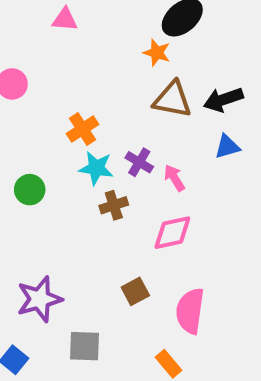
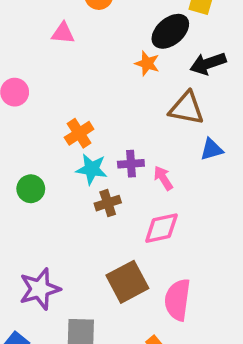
brown triangle: (172, 100) -> (186, 108), moved
black arrow: (223, 100) -> (208, 63), moved
purple cross: (139, 162) -> (131, 164), turned -35
brown square: (135, 291) -> (127, 282), size x1.6

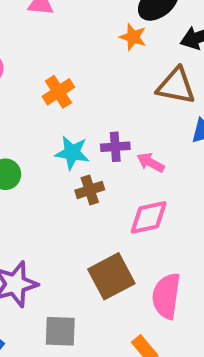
orange cross: (79, 133) -> (58, 92), moved
pink arrow: (163, 178) -> (151, 162), turned -30

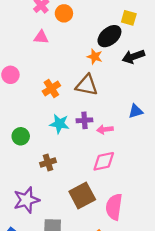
brown triangle: (176, 86) -> (87, 85), moved
pink arrow: (151, 162) -> (105, 129), turned -35
brown cross: (90, 190) -> (48, 162), moved

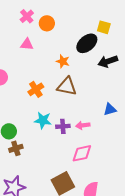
orange star: (95, 57) -> (63, 61), moved
purple cross: (84, 120) -> (63, 126), moved
brown cross: (48, 162) -> (16, 148), moved

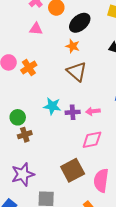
black ellipse: (87, 43) -> (80, 23), moved
brown triangle: (67, 86) -> (77, 72), turned 30
orange cross: (36, 89) -> (29, 68), moved

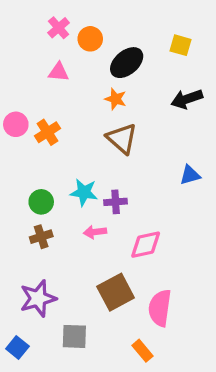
pink arrow: (93, 111) -> (95, 232), moved
green circle: (18, 117) -> (41, 202), moved

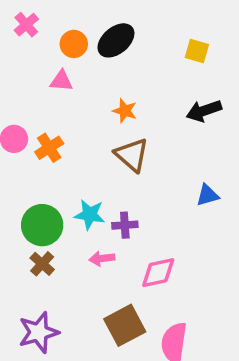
pink cross: (59, 28) -> (26, 25), moved
orange circle: (90, 39) -> (74, 44), moved
black ellipse: (127, 63) -> (116, 40), moved
green circle: (41, 202) -> (42, 225), size x1.5
brown cross: (41, 237) -> (42, 264), turned -30

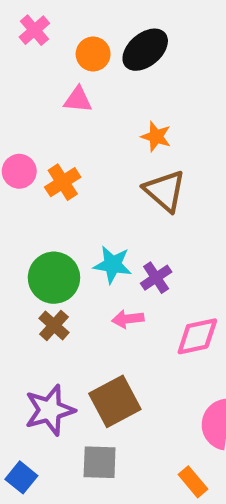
purple cross: (125, 225) -> (156, 278), turned -30
brown square: (125, 325) -> (115, 401), moved

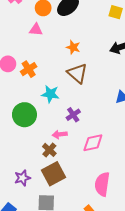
cyan star: (113, 265) -> (50, 94), moved
brown cross: (54, 325) -> (49, 150), moved
purple star: (50, 410) -> (22, 178), size x0.7

